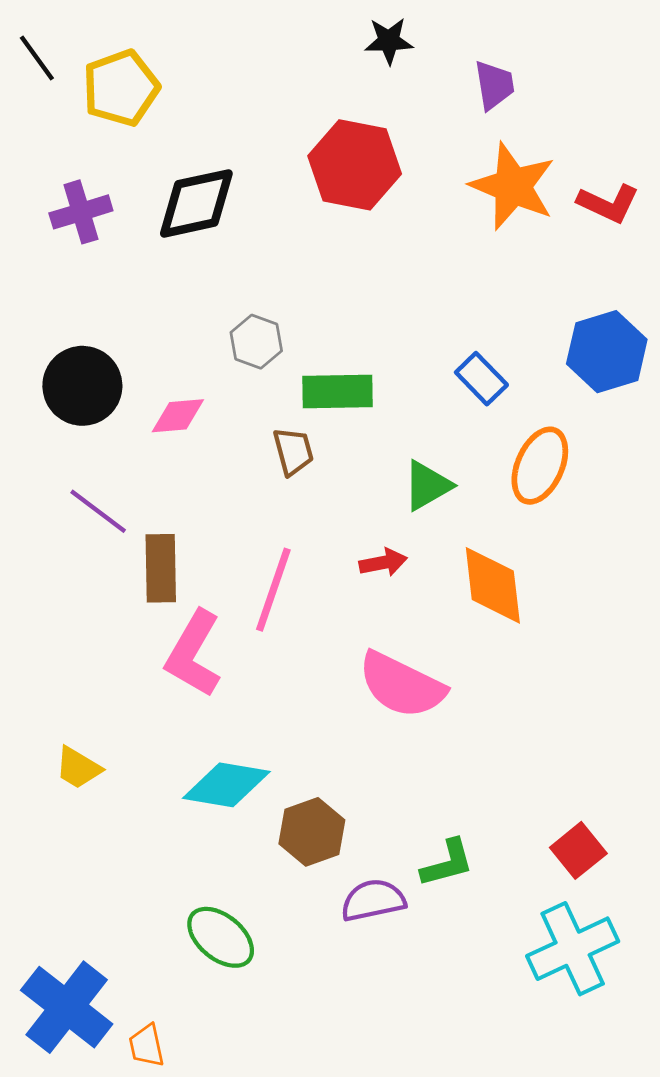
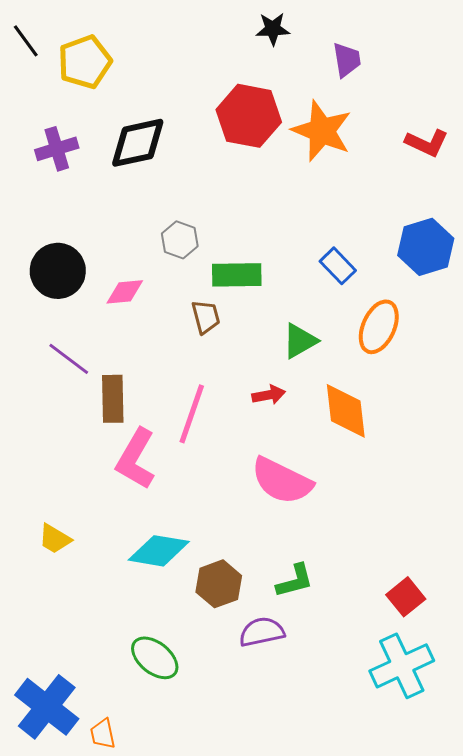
orange star: (513, 186) -> (322, 131), moved
green L-shape: (447, 863) -> (295, 581), moved

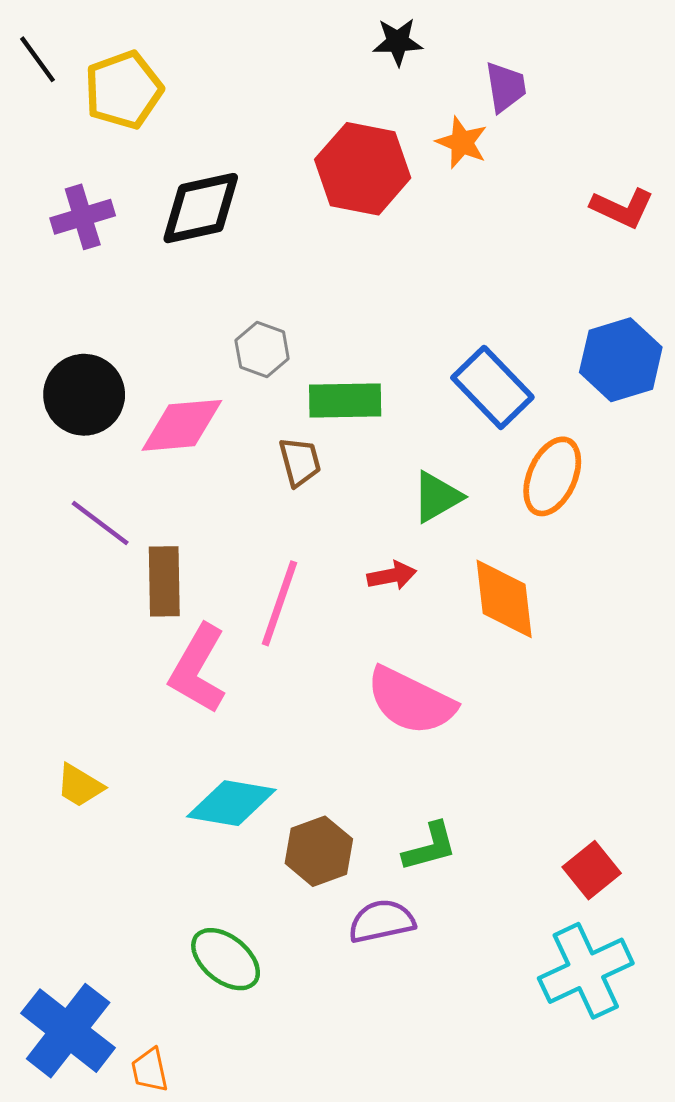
orange star: (322, 131) -> (462, 142), moved, size x0.6
blue rectangle: (338, 266) -> (492, 387), size x1.5
pink diamond: (125, 292) -> (182, 425), size x1.5

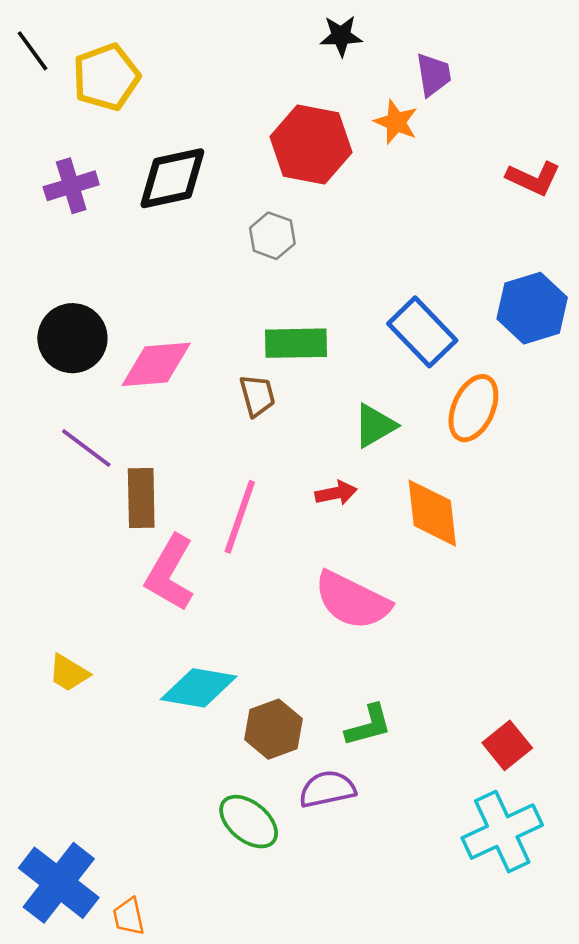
gray hexagon: (262, 350) -> (272, 236), moved
green ellipse: (226, 959) -> (249, 822), moved

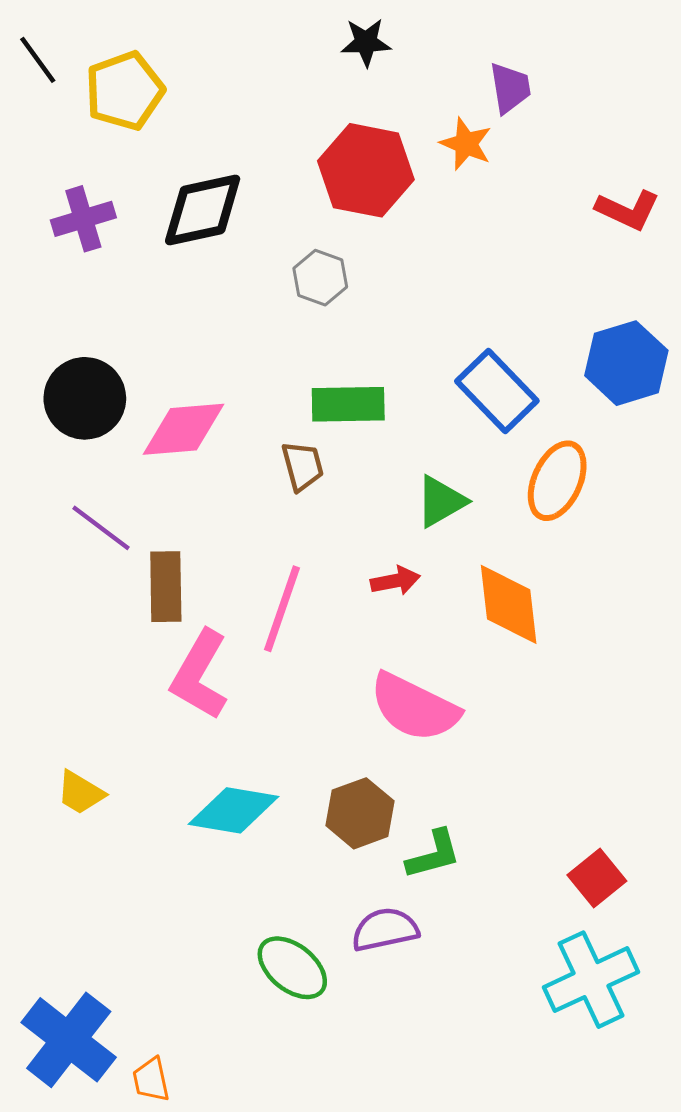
black star: (341, 36) -> (366, 42), moved
brown hexagon: (274, 729) -> (360, 813), moved

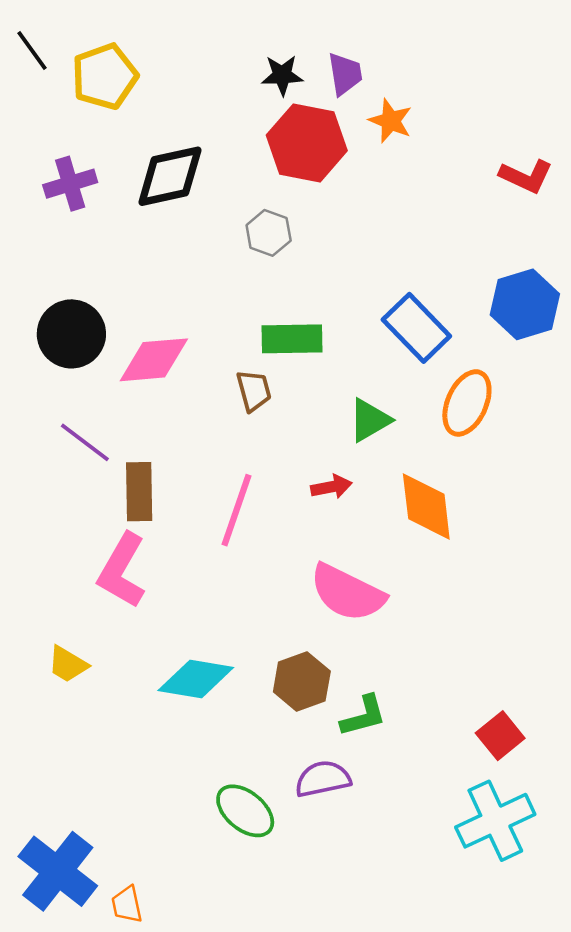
black star: (366, 42) -> (282, 75), moved
purple trapezoid: (510, 88) -> (345, 74), moved
pink L-shape: (200, 675) -> (122, 571), moved

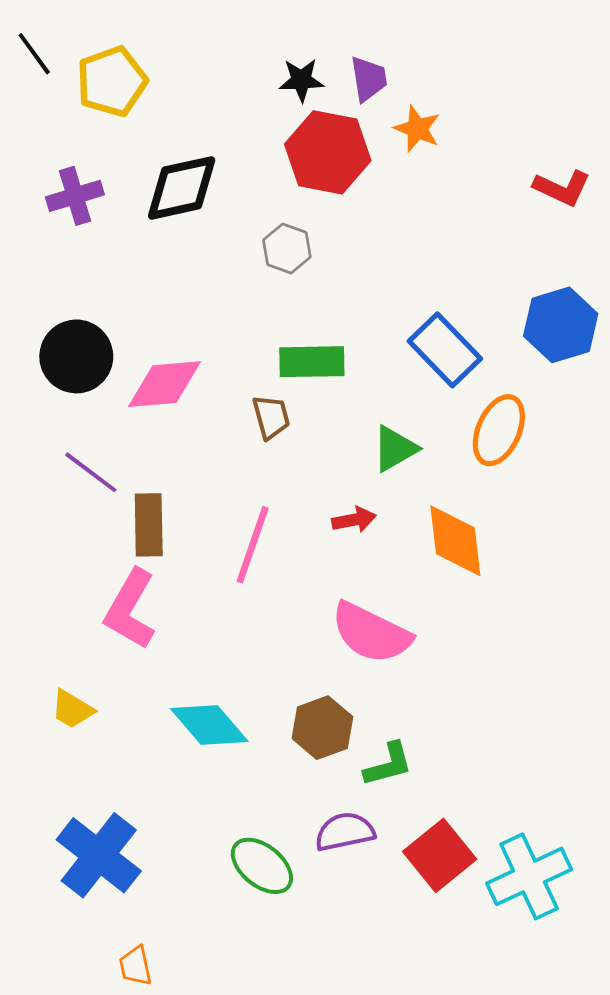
cyan diamond: (196, 679) -> (209, 725), turned 40
red square: (500, 736) -> (440, 855), moved, size x1.4
blue cross: (58, 871) -> (99, 855), moved

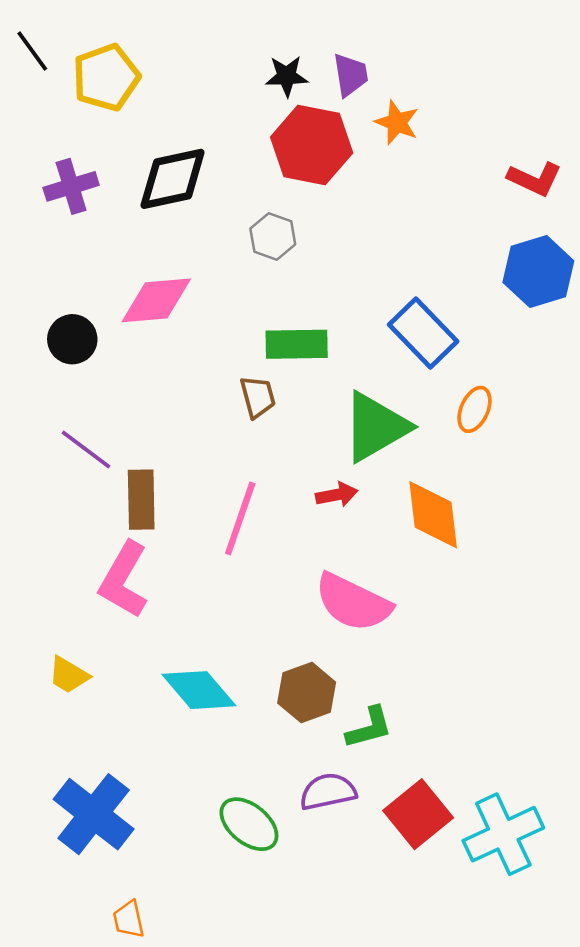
blue hexagon: (561, 325) -> (538, 272), moved
black circle: (76, 356) -> (72, 339), size x0.7
pink diamond: (164, 384) -> (156, 300), moved
orange ellipse: (499, 430) -> (475, 409), size x0.7
green triangle: (395, 449) -> (376, 427), size x1.6

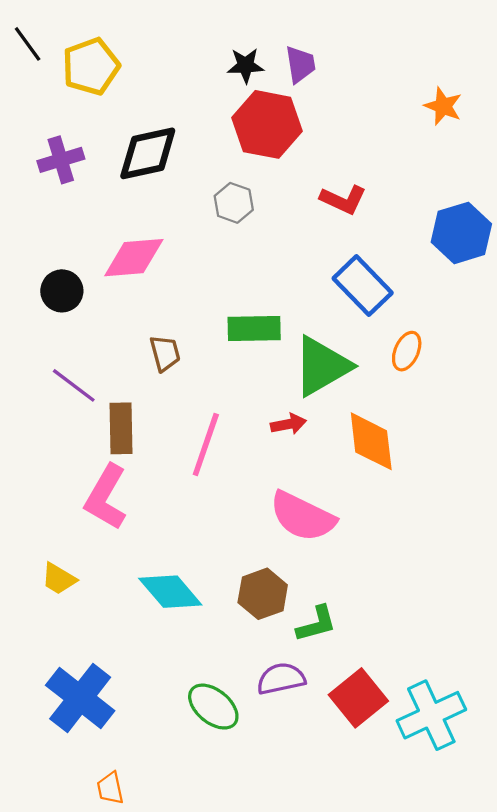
orange star: (397, 122) -> (443, 106), moved
red L-shape: (535, 179) -> (343, 200), moved
green rectangle: (297, 344) -> (254, 329), moved
brown trapezoid: (258, 397) -> (165, 353), moved

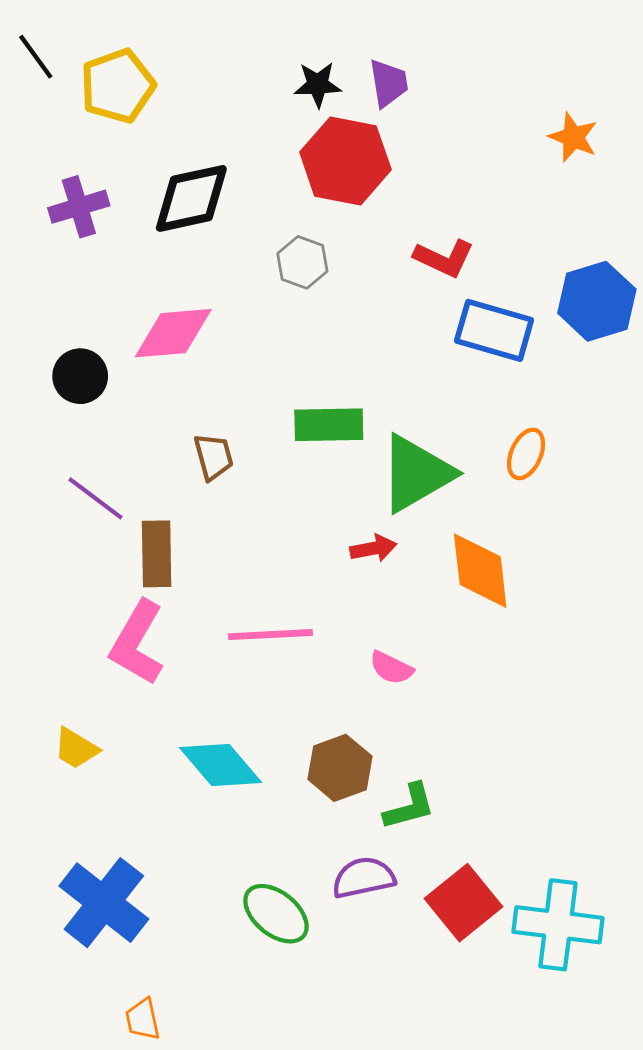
blue rectangle: (363, 286) -> (494, 330), moved, turned -30
pink line: (206, 445) -> (270, 635), moved, turned 68
pink semicircle: (302, 516) -> (391, 668), size x0.5
cyan cross: (431, 715) -> (558, 925), turned 32

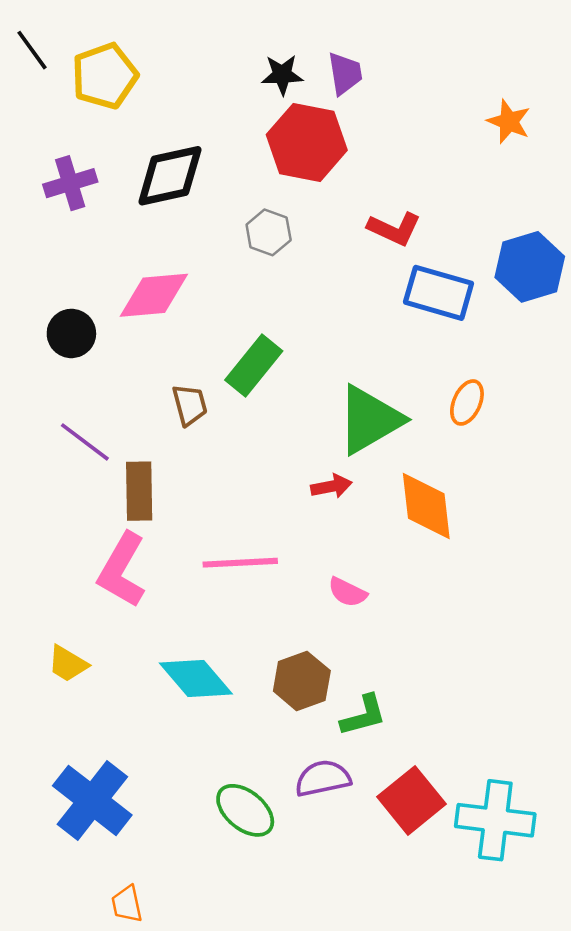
green rectangle: (329, 425) -> (254, 366), moved, turned -50

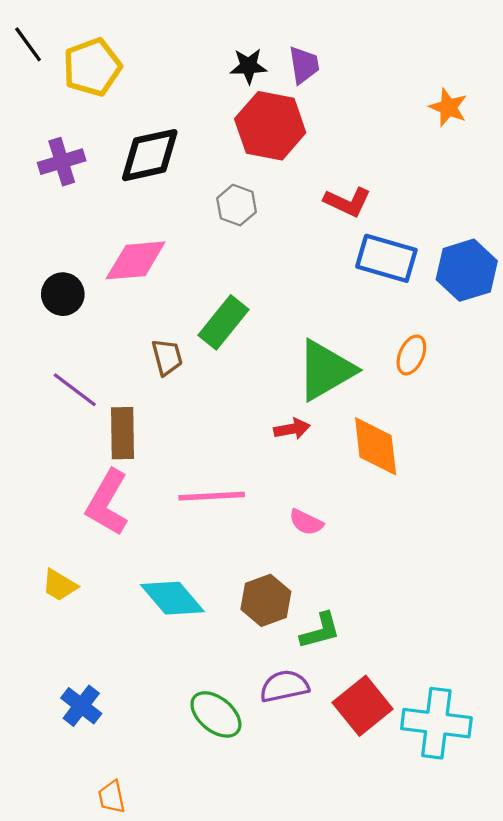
blue hexagon: (530, 267) -> (467, 270), moved
blue cross: (92, 800) -> (81, 706), size x0.6

